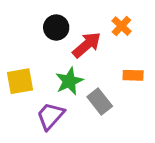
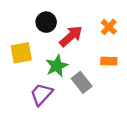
orange cross: (121, 26) -> (109, 27), moved
yellow square: (20, 81) -> (21, 53), moved

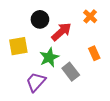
orange cross: (109, 27) -> (90, 16), moved
orange rectangle: (109, 61) -> (94, 53), turned 64

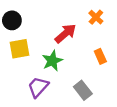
black circle: (40, 19) -> (12, 20), moved
gray rectangle: (71, 72) -> (83, 90), moved

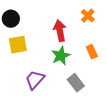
red arrow: (65, 33) -> (60, 31), turned -60
green star: (52, 61) -> (61, 56), moved

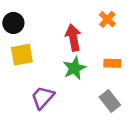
orange rectangle: (92, 52) -> (112, 63), turned -64
gray rectangle: (76, 83) -> (110, 101), moved

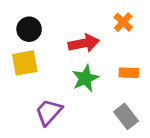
black circle: (13, 23) -> (29, 29), moved
red arrow: (73, 38) -> (84, 43), turned 90

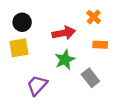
orange rectangle: (129, 73) -> (100, 45), moved
gray rectangle: (126, 116) -> (90, 78), moved

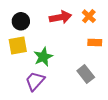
red arrow: (64, 33) -> (60, 17), moved
green star: (65, 60) -> (43, 57), moved

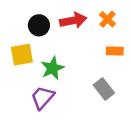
black circle: (21, 21) -> (39, 25), moved

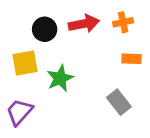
orange cross: (107, 19) -> (123, 22), turned 35
purple trapezoid: (43, 98) -> (19, 112), moved

